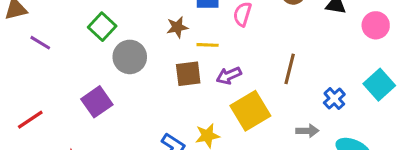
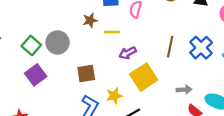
green square: (102, 27) -> (31, 45), moved
brown square: (188, 74) -> (86, 73), moved
blue cross: (334, 99) -> (201, 48), moved, size x1.5

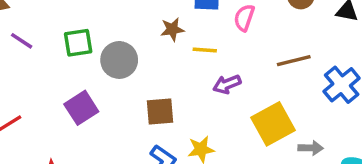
green square: (31, 45) -> (78, 43), moved, turned 36
brown line: (170, 47) -> (294, 61), moved, turned 60
yellow square: (144, 77) -> (273, 124), moved

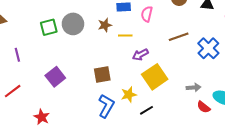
purple line: (22, 41) -> (17, 55), moved, turned 48
green square: (78, 43) -> (49, 27), moved
gray circle: (119, 60) -> (73, 24), moved
yellow square: (273, 124) -> (155, 77), moved

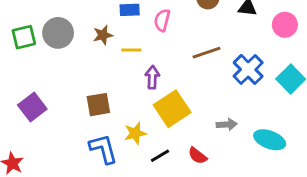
purple arrow: (140, 55) -> (152, 77), turned 119
blue L-shape: (106, 106) -> (103, 149), turned -45
red semicircle: (204, 107) -> (197, 156), moved

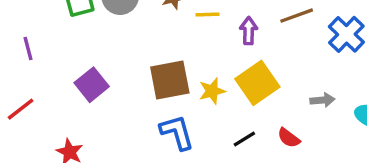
purple arrow: (152, 77) -> (249, 31), moved
brown square: (98, 105) -> (170, 80), size x1.4
yellow star: (135, 133) -> (212, 91), moved

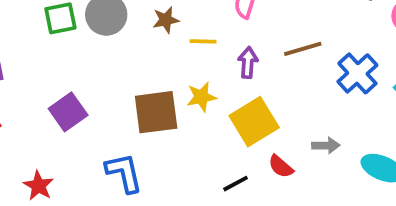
yellow star: (212, 91) -> (201, 97), moved
blue L-shape: (177, 132) -> (124, 173), moved
red semicircle: (289, 138) -> (281, 166), moved

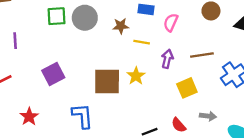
yellow star: (201, 97) -> (136, 76), turned -30
yellow square: (254, 122) -> (187, 88), moved, size x0.7

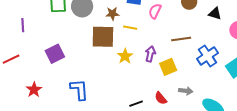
purple arrow: (167, 59) -> (150, 54), moved
brown square: (107, 81) -> (103, 37), moved

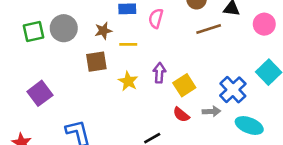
brown square: (103, 37) -> (96, 62), size x0.7
brown line: (181, 39) -> (209, 29), moved
blue cross: (207, 56) -> (233, 90), moved
red semicircle: (161, 98) -> (181, 115), moved

